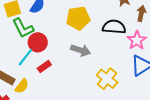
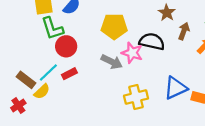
pink star: (137, 40) -> (132, 53), moved, turned -30
cyan line: (25, 57) -> (48, 72), moved
yellow cross: (107, 79) -> (136, 97), turned 30

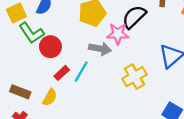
black semicircle: (152, 42) -> (134, 17), turned -40
cyan line: (48, 72) -> (81, 72), moved
yellow semicircle: (42, 92) -> (50, 97), moved

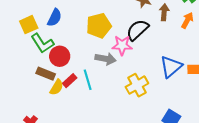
cyan line: (81, 72) -> (88, 80), turned -48
brown rectangle: (20, 92) -> (46, 74), moved
yellow semicircle: (50, 97) -> (57, 87), moved

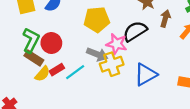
green L-shape: (42, 43) -> (31, 40), moved, turned -130
blue triangle: (171, 67) -> (146, 75), moved
cyan line: (88, 80) -> (75, 72), turned 60
yellow cross: (137, 85) -> (112, 64), moved

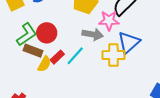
green L-shape: (31, 40) -> (27, 34), turned 40
yellow cross: (112, 64) -> (113, 55), moved, turned 30
blue triangle: (146, 75) -> (129, 42), moved

